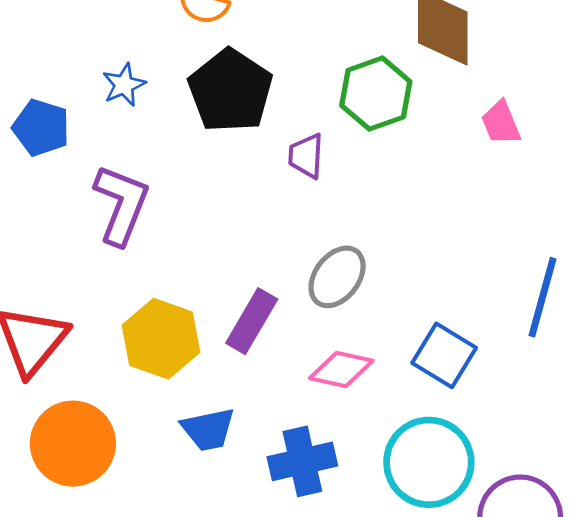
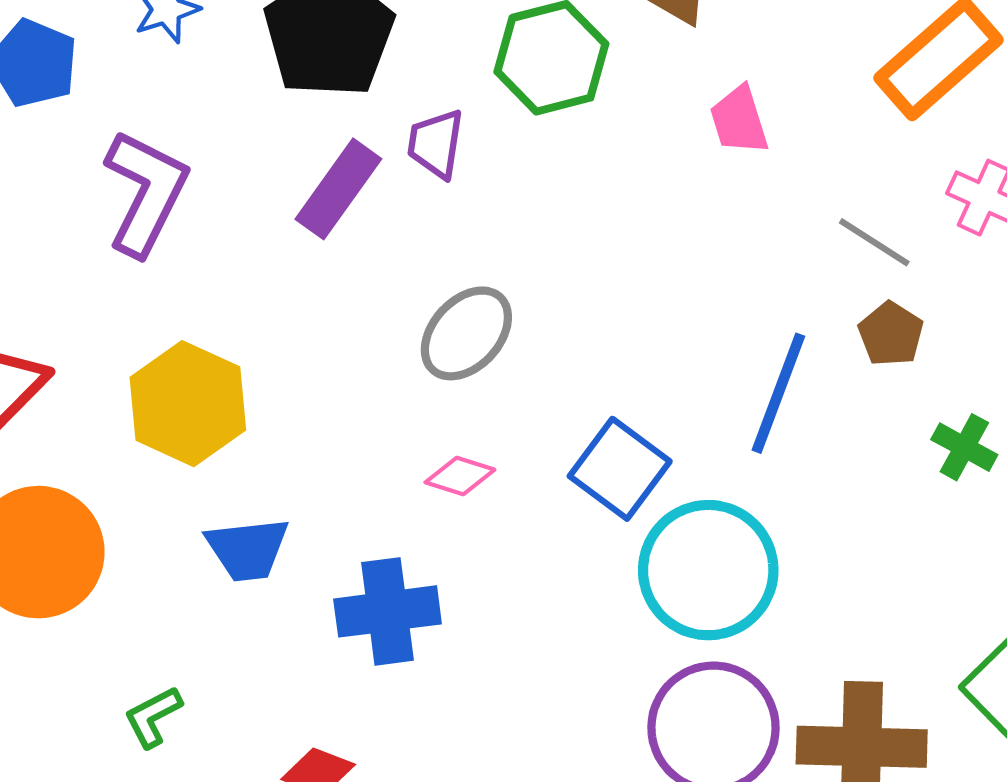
purple rectangle: (252, 321) -> (338, 189), moved
pink diamond: (341, 369) -> (460, 476), size x0.7
cyan circle: (429, 462) -> (708, 570), moved

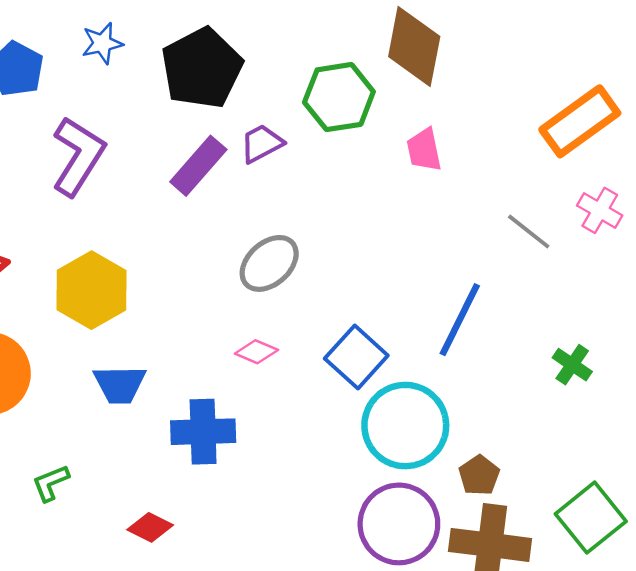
pink trapezoid: (739, 120) -> (424, 150), moved
purple trapezoid: (436, 144) -> (262, 143), turned 48
brown pentagon: (891, 334) -> (479, 475), moved

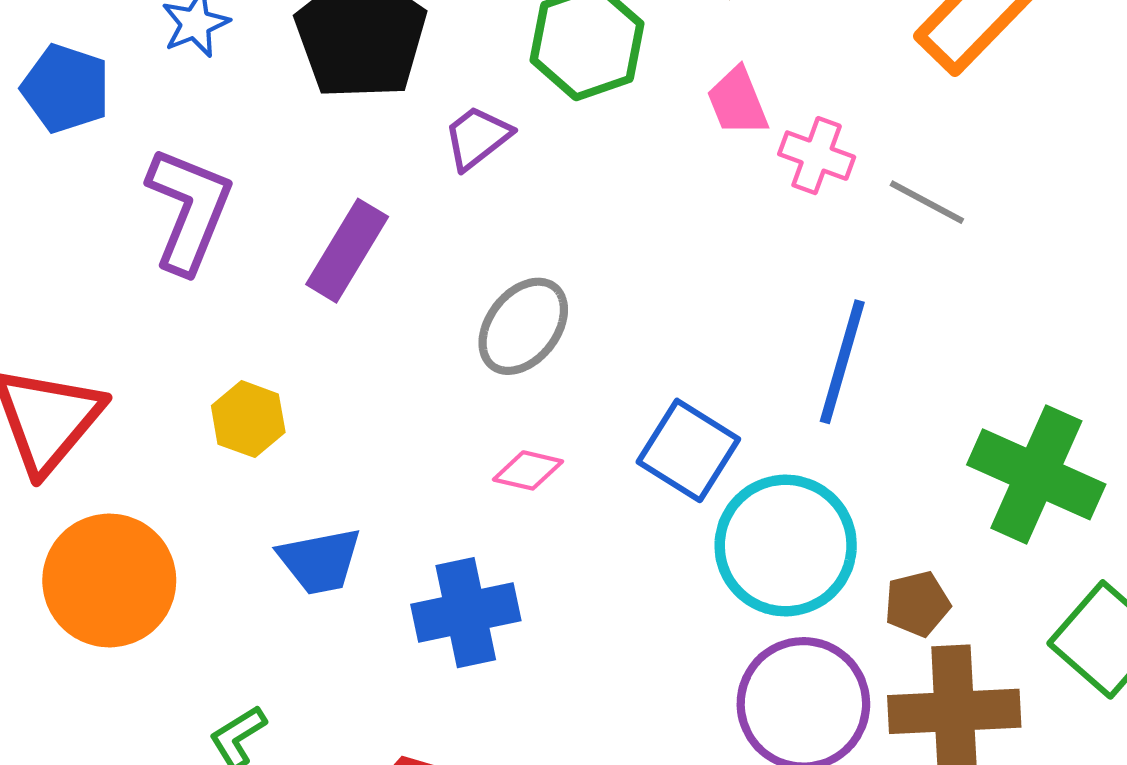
purple rectangle: (198, 166) -> (347, 251), moved
pink cross: (600, 210) -> (817, 156), moved
yellow hexagon: (91, 290) -> (248, 419), size x0.6
green cross: (572, 365) -> (1036, 474), moved, size x2.0
brown pentagon: (479, 475) -> (917, 604), turned 30

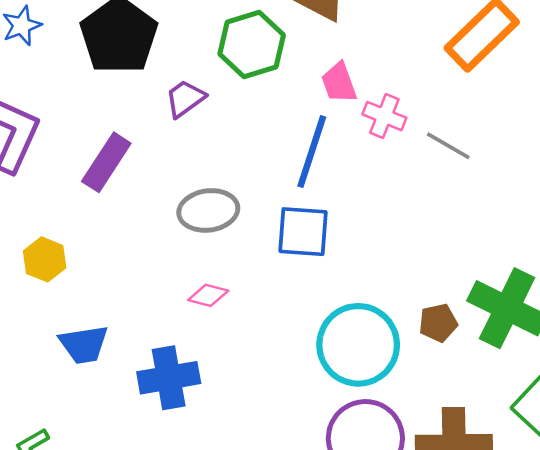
gray ellipse: (523, 326) -> (208, 210), turned 42
blue line: (842, 362) -> (312, 152), moved
blue square: (688, 450) -> (303, 232), moved, turned -30
brown pentagon: (917, 604) -> (438, 323), moved

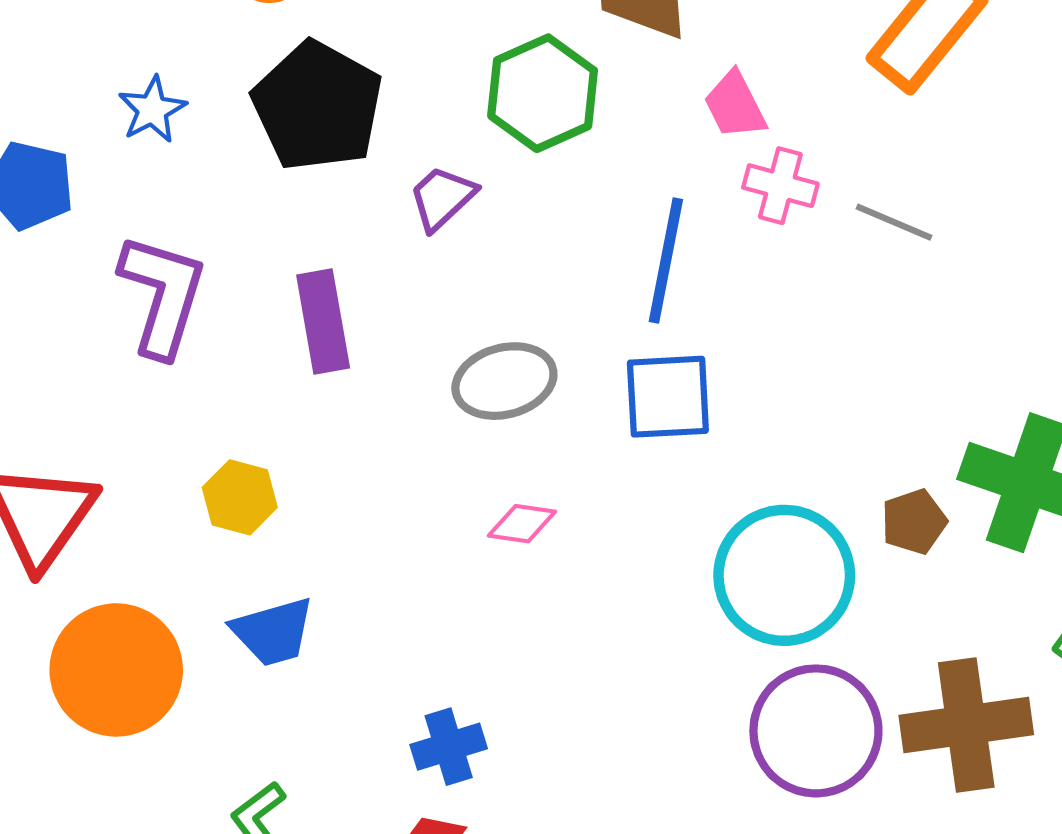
pink trapezoid: (339, 83) -> (735, 105), moved
purple rectangle: (106, 162) -> (323, 322), turned -36
blue trapezoid: (84, 344) -> (273, 632), moved
blue cross: (169, 378) -> (449, 747), moved, size x0.7

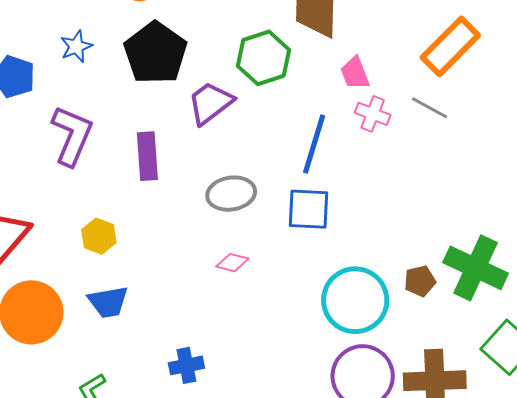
purple trapezoid: (442, 198) -> (210, 103), size x1.4
gray line: (894, 222) -> (430, 108), moved

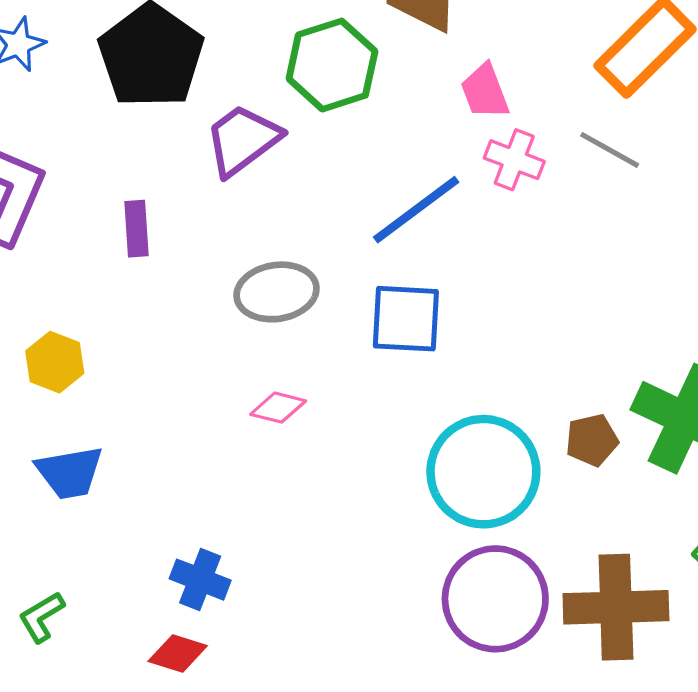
blue line: (314, 144) -> (416, 210), turned 36
purple rectangle: (147, 156) -> (137, 229), size x0.7
blue cross: (186, 365) -> (200, 580), turned 32

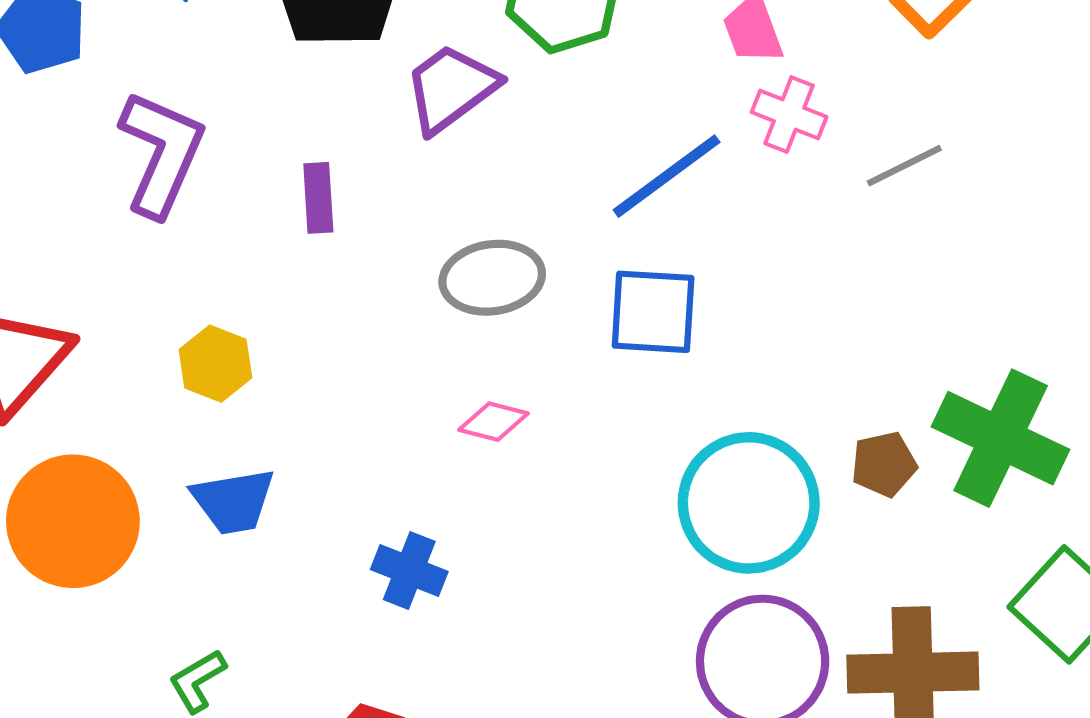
gray line: (610, 150) -> (904, 166), moved, turned -56
blue cross: (200, 580) -> (409, 571), moved

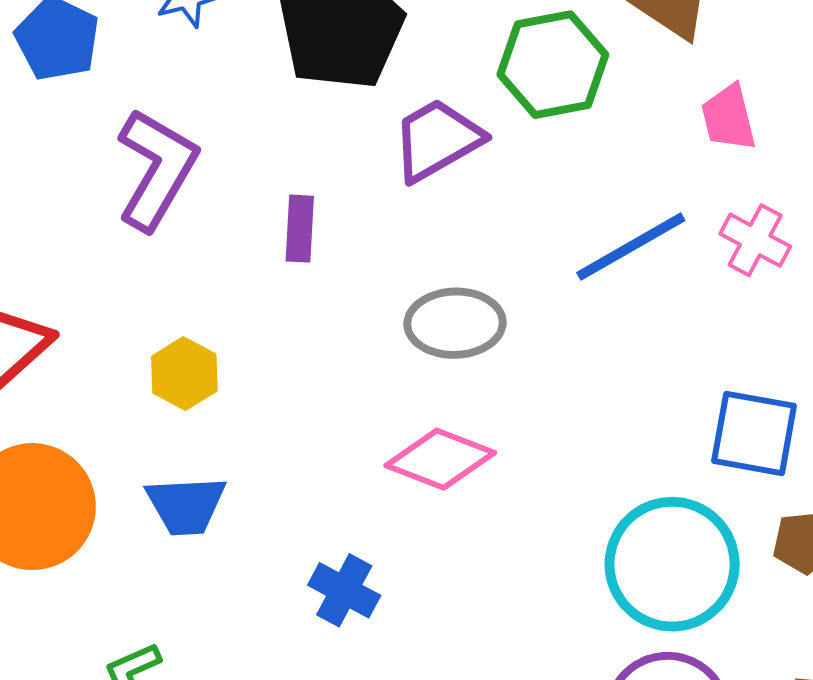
pink cross: (789, 114) -> (755, 240), moved
blue square: (653, 312) -> (754, 433), moved
pink diamond: (493, 422) -> (440, 459), size x1.6

